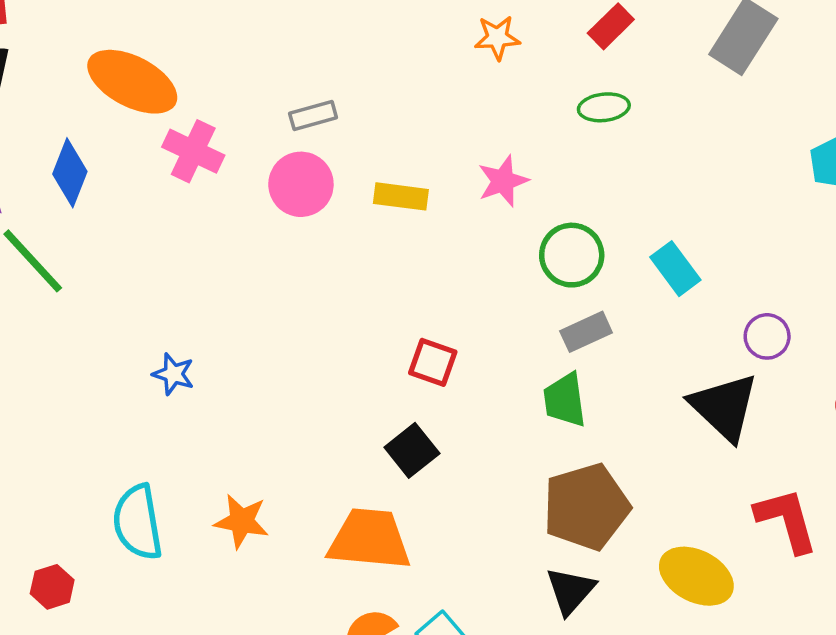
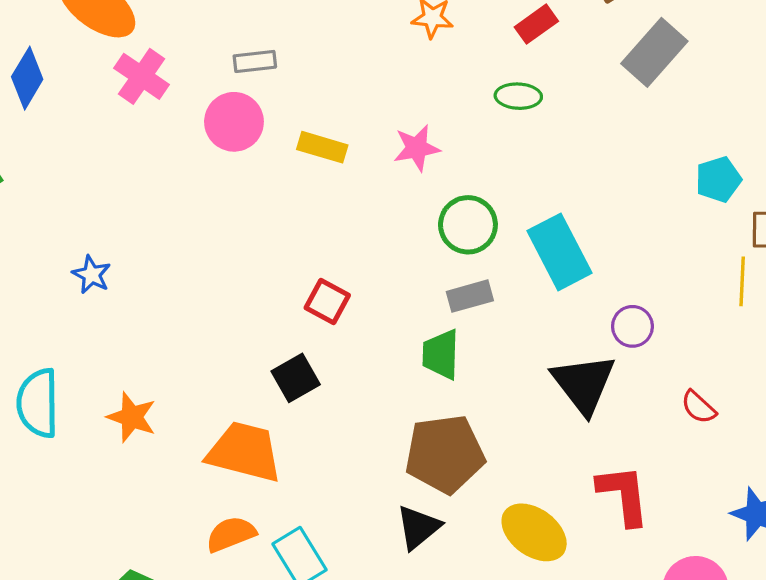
cyan rectangle: (675, 269) -> (560, 252), size x1.5

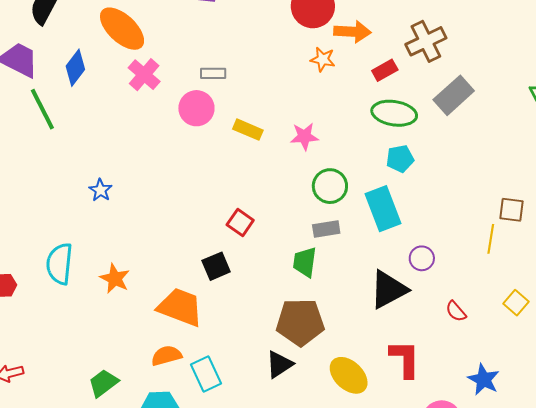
green ellipse: (518, 96) -> (394, 113), moved, size x1.6
cyan pentagon: (718, 179) -> (400, 159), moved
black triangle: (584, 384) -> (388, 289), turned 33

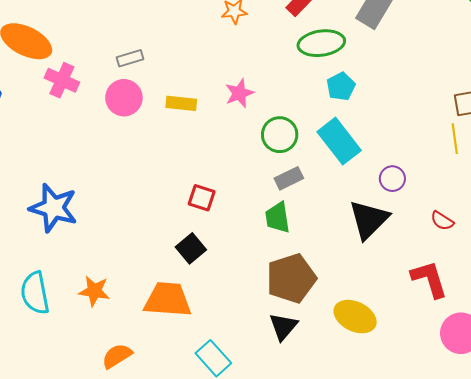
blue star: (100, 190) -> (53, 208), size x2.0
orange semicircle: (166, 356) -> (117, 356), moved
red L-shape: (405, 359) -> (429, 279), moved

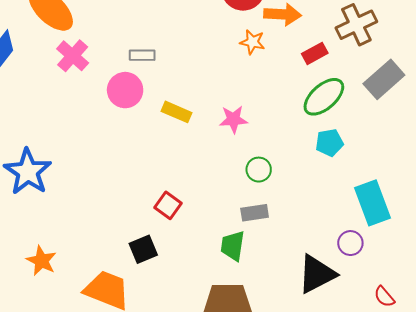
green ellipse: (321, 43) -> (324, 97), turned -51
green circle: (280, 135) -> (259, 170), size x0.7
cyan rectangle: (339, 141) -> (372, 203), moved

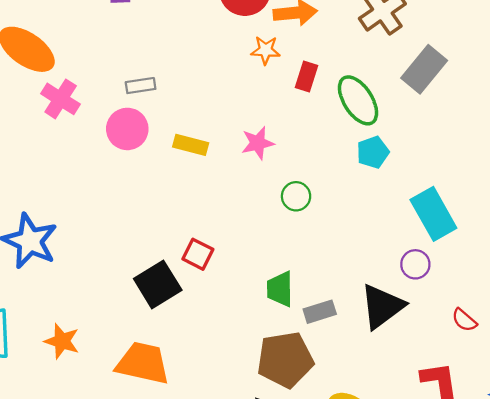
red rectangle: (315, 53) -> (306, 76), moved, turned -35
green ellipse: (324, 97) -> (358, 100), turned -72
gray rectangle: (255, 213) -> (320, 312), moved
black square: (143, 249) -> (158, 284), moved, size x1.4

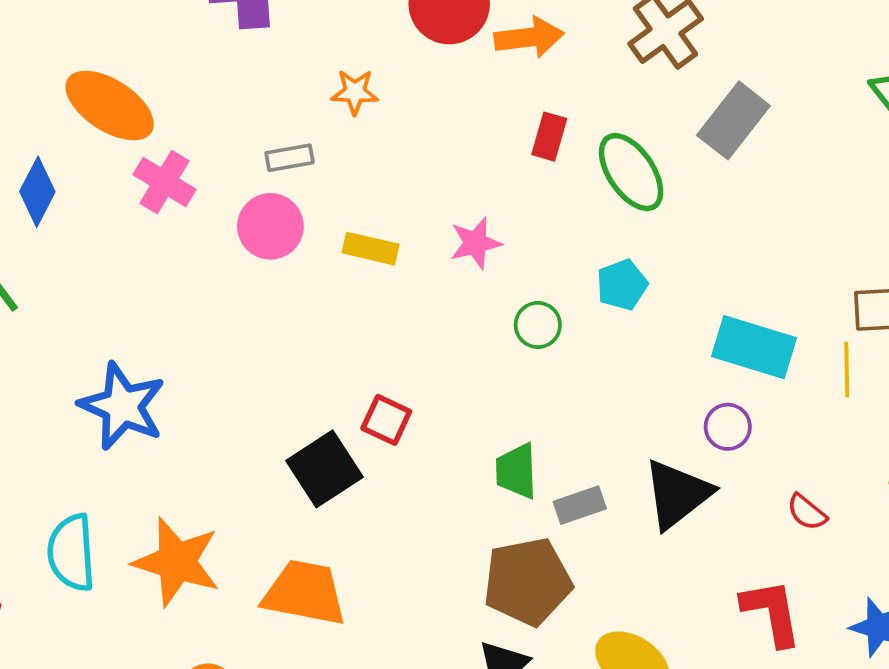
orange star: (266, 50) -> (355, 92), moved
cyan pentagon: (373, 152) -> (622, 285), moved
cyan rectangle: (433, 214) -> (754, 347), turned -42
orange star: (62, 341) -> (177, 562), size x1.6

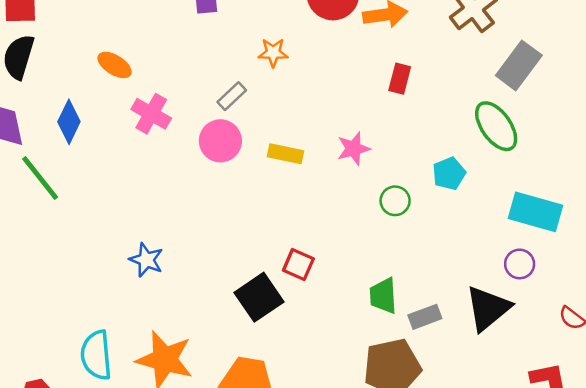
orange ellipse: (110, 106) -> (115, 65), size x0.6
gray rectangle: (290, 158) -> (232, 96), turned -32
green ellipse: (631, 172) -> (496, 126), moved
blue star: (122, 406) -> (146, 260), moved, size x0.6

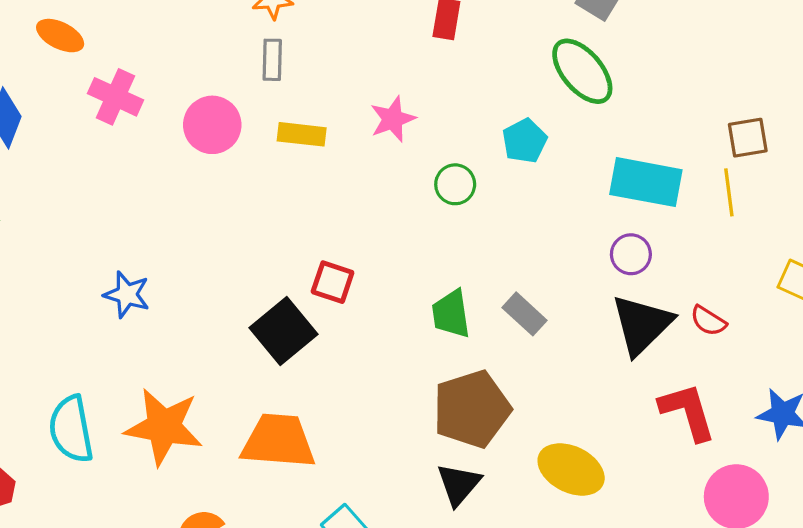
gray rectangle: (232, 96) -> (272, 60), moved, turned -40
black triangle: (488, 308) -> (642, 325), moved
gray rectangle: (425, 317) -> (524, 314), moved, turned 68

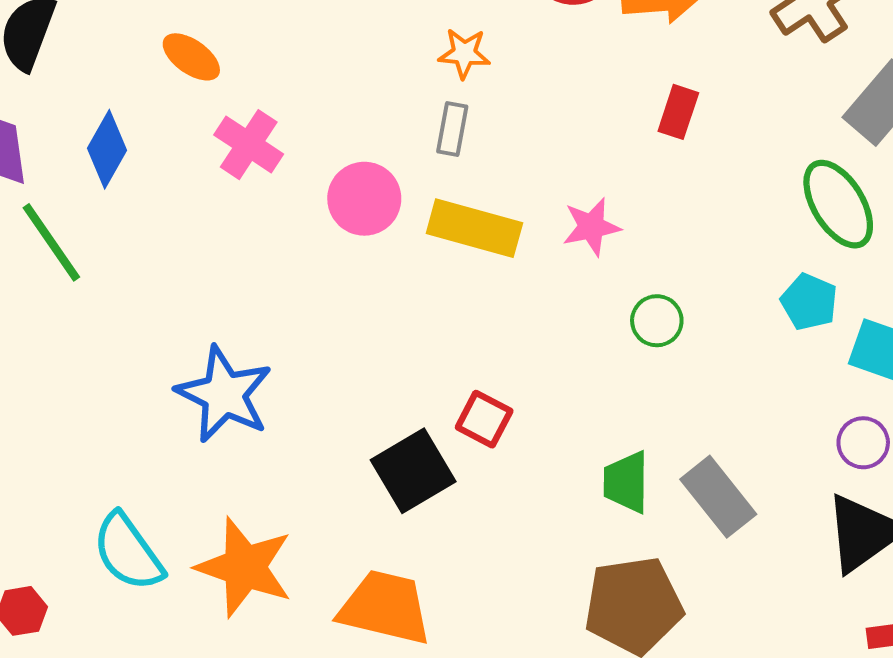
yellow rectangle: (302, 134) -> (474, 228), size x1.5
cyan pentagon: (525, 141) -> (809, 302), moved, turned -30
blue star: (127, 294) -> (224, 394), size x1.6
gray rectangle: (524, 314) -> (718, 497), size x1.4
cyan semicircle: (71, 429) -> (128, 552), turned -34

